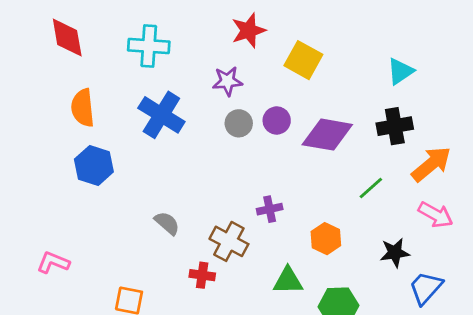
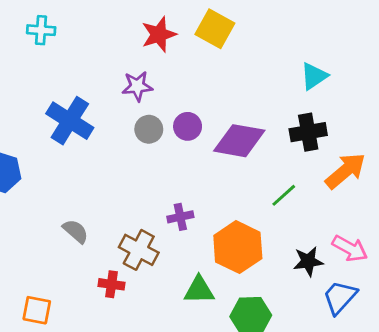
cyan cross: (149, 46) -> (41, 30), moved, size x0.7
yellow square: (303, 60) -> (215, 29), moved
pink arrow: (436, 215) -> (350, 248), moved
orange hexagon: (326, 239) -> (238, 247), size x1.6

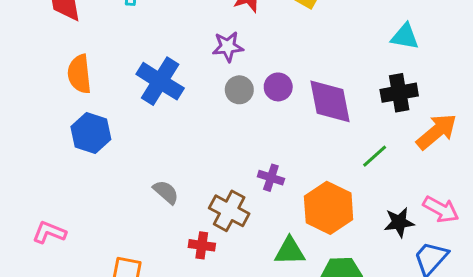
cyan triangle: (314, 76) -> (405, 37), turned 44
purple diamond: (239, 141) -> (330, 101), turned 69
purple cross: (180, 217) -> (271, 178), turned 30

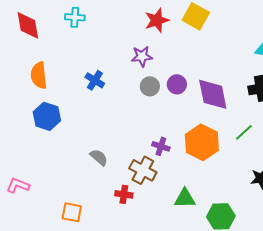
blue cross: (160, 81) -> (95, 80), size x0.6
purple cross: (271, 178) -> (161, 146), moved
orange hexagon: (329, 208) -> (202, 142), moved

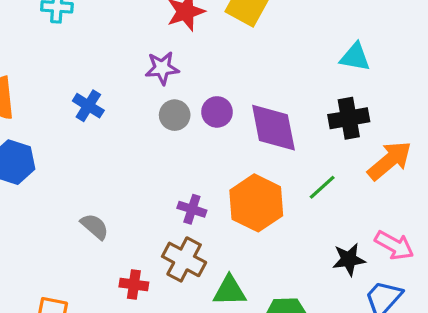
brown cross: (143, 170) -> (184, 259), moved

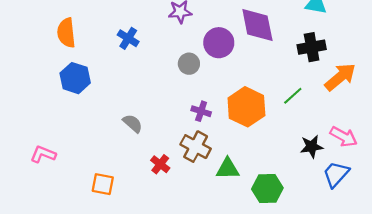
purple circle: (217, 112) -> (219, 43), size x1.4
gray circle: (175, 115) -> (189, 64), moved
purple diamond: (273, 128) -> (257, 25), moved
red cross: (134, 285) -> (160, 164), turned 30

